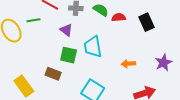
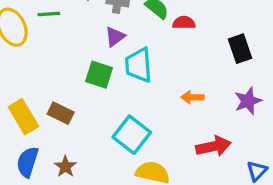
black rectangle: (146, 22) -> (240, 49), moved
purple triangle: (66, 30) -> (115, 37), moved, turned 40
brown rectangle: (53, 74) -> (61, 113), moved

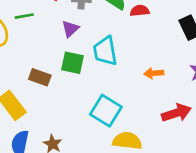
purple triangle: (115, 37) -> (70, 29), moved
brown rectangle: (61, 113) -> (40, 77), moved

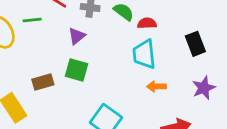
cyan trapezoid: (105, 51) -> (144, 54), moved
brown rectangle: (40, 77) -> (43, 82), turned -40

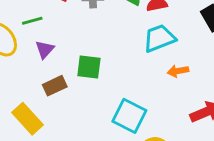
purple triangle: (77, 36) -> (45, 49), moved
cyan trapezoid: (144, 54) -> (159, 38), turned 84

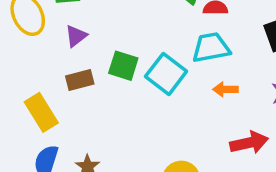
cyan square: (129, 116) -> (166, 74), moved

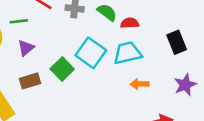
green square: (123, 66) -> (62, 69), turned 30
cyan square: (166, 74) -> (91, 53), moved

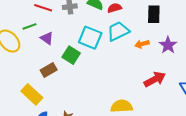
black rectangle: (177, 42) -> (154, 14), turned 36
purple triangle: (26, 48) -> (47, 38), moved, turned -32
orange arrow: (140, 84) -> (142, 44), moved

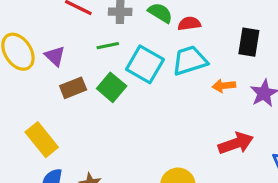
green line: (29, 26) -> (108, 46), moved
purple triangle: (47, 38) -> (55, 56), moved
brown rectangle: (49, 70) -> (73, 88), moved

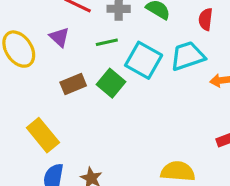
red semicircle: (189, 24) -> (206, 19), moved, turned -75
purple triangle: (55, 56) -> (59, 37), moved

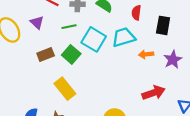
yellow rectangle: (43, 135) -> (65, 89), moved

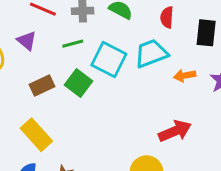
yellow rectangle: (65, 89) -> (36, 135), moved
red arrow: (154, 93) -> (175, 131), moved

